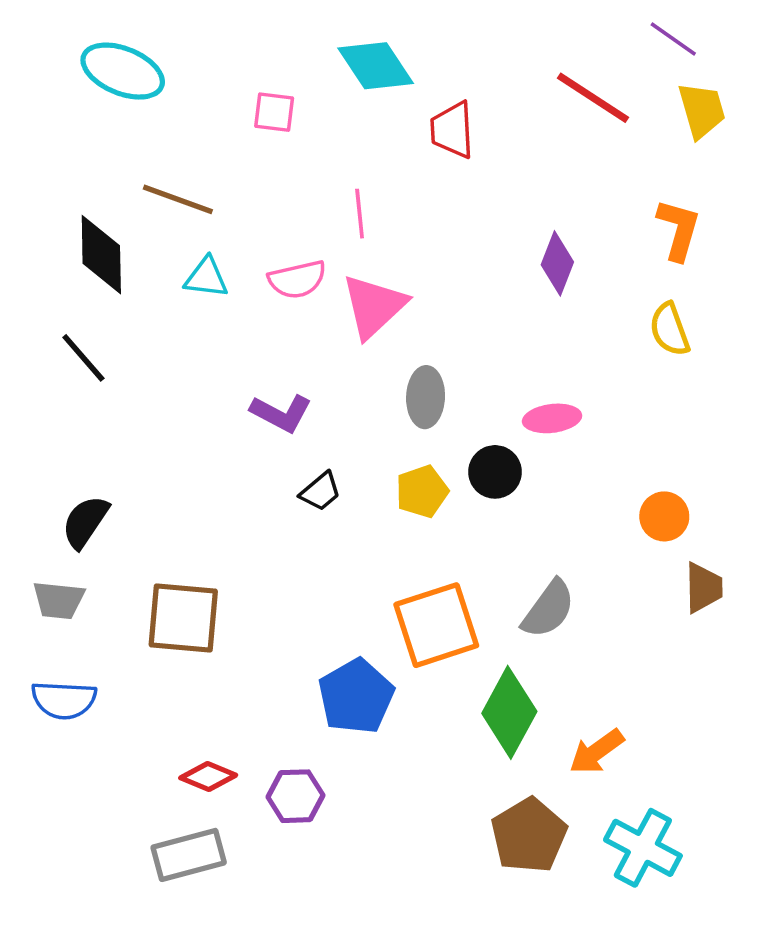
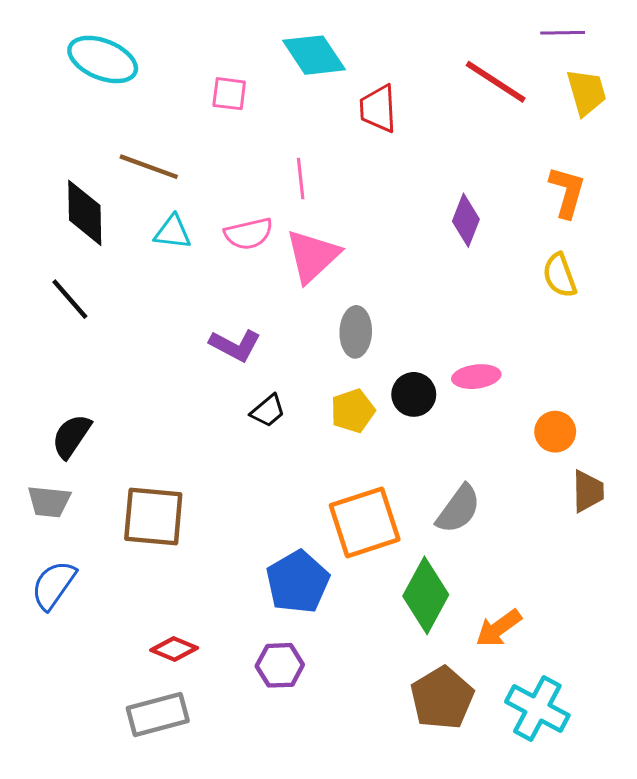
purple line: (673, 39) -> (563, 33), turned -36
pink ellipse: (552, 418) -> (476, 377), moved
blue semicircle: (64, 700) -> (54, 585), turned 122
purple hexagon: (295, 796) -> (280, 665), moved

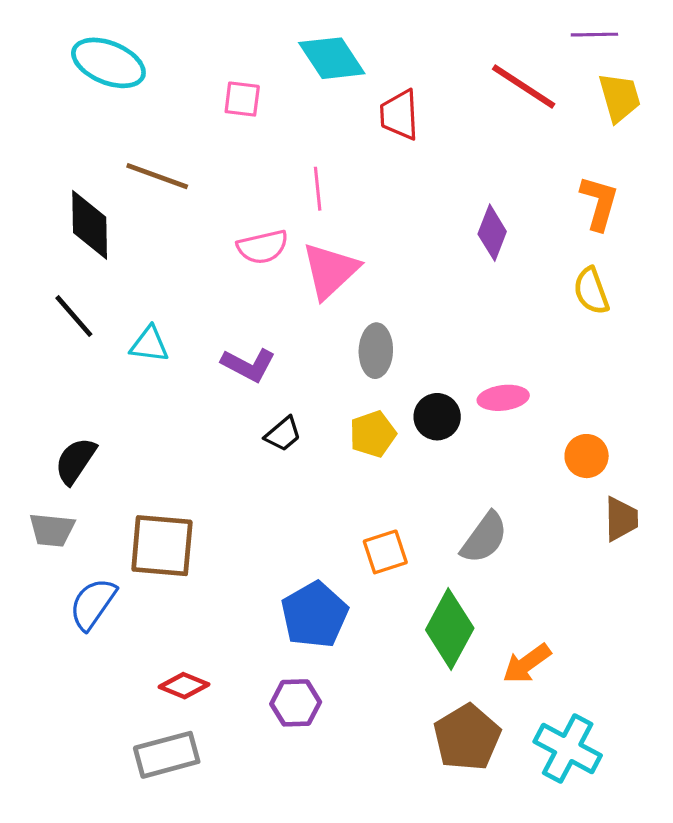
cyan triangle: (173, 232) -> (149, 344), moved
orange square: (365, 522) -> (385, 552), size x0.6
blue semicircle: (54, 585) -> (93, 604), moved

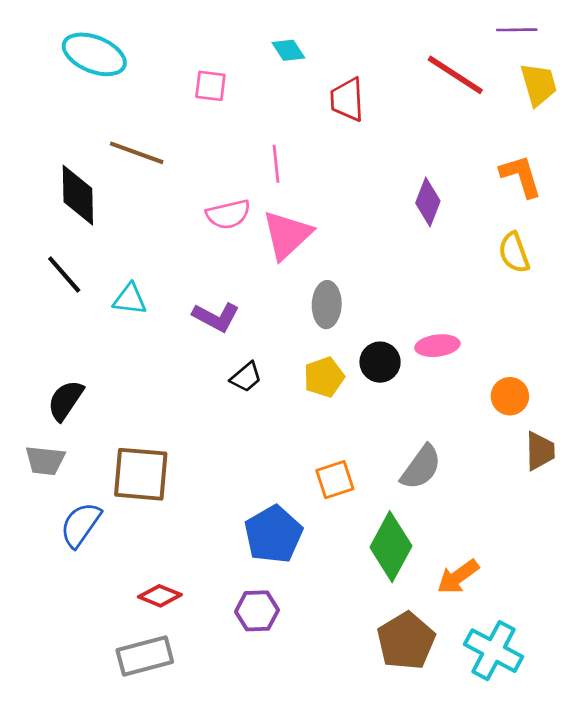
cyan diamond: (332, 58) -> (288, 50), size x0.6
orange L-shape: (599, 203) -> (521, 176), turned -33

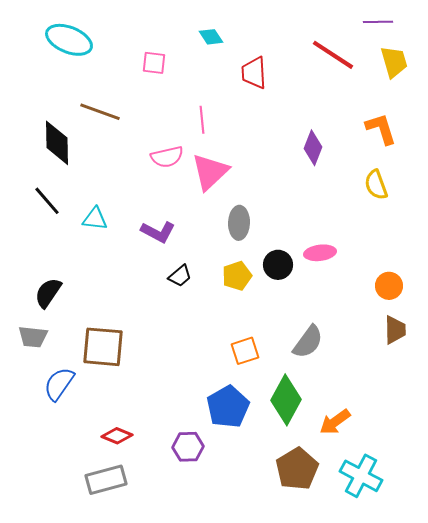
orange circle: (510, 396) -> (389, 286), moved
blue pentagon: (273, 534) -> (228, 407), moved

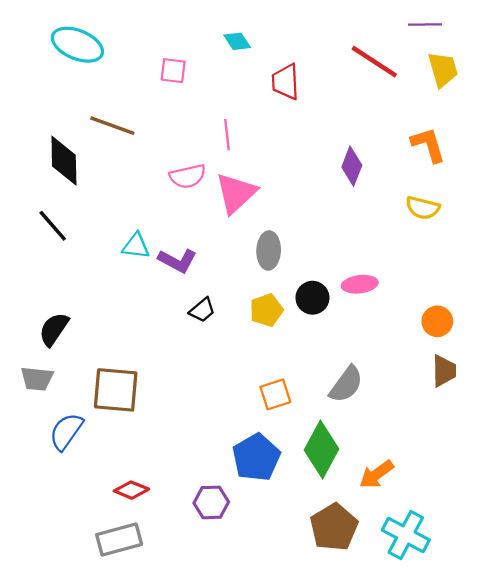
yellow semicircle: (376, 185) -> (423, 208), turned -56
cyan triangle: (95, 219) -> (136, 246), moved

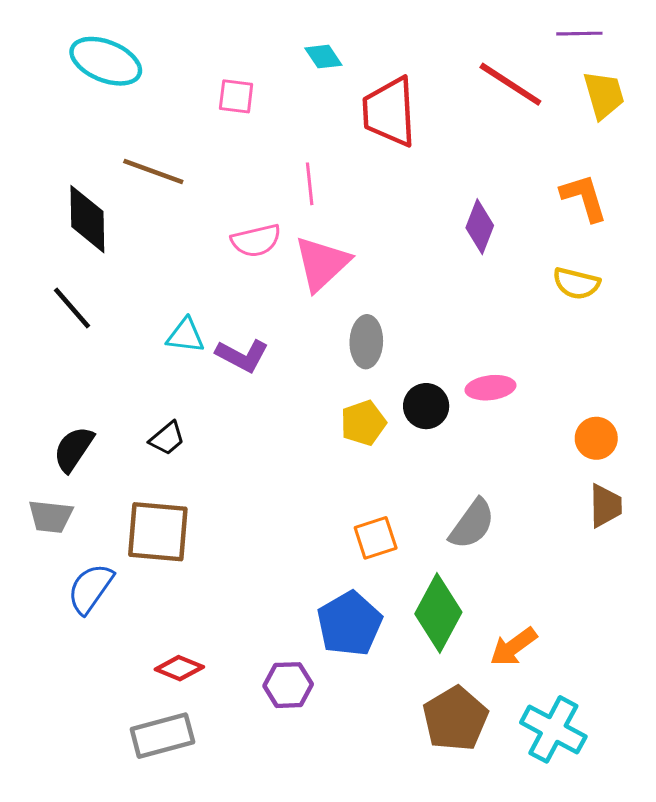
red trapezoid: (285, 82) -> (389, 112), size x1.4
black trapezoid: (202, 310) -> (167, 438), moved

